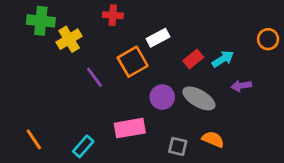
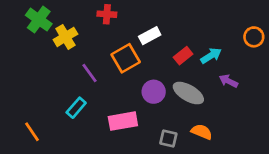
green cross: (41, 21) -> (39, 20), turned 30
purple arrow: (241, 86) -> (228, 81), turned 36
cyan rectangle: (83, 146) -> (76, 108), moved

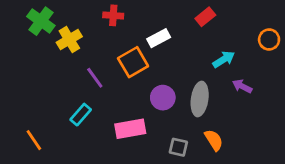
red rectangle: (183, 56) -> (205, 17), moved
gray ellipse: (188, 93) -> (200, 99), turned 68
orange semicircle: (202, 132) -> (214, 140), turned 35

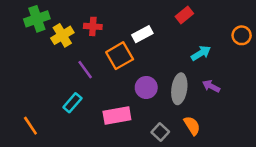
red cross: (113, 15) -> (93, 26), moved
green cross: (41, 21) -> (37, 19), turned 35
purple arrow: (242, 86) -> (211, 86), moved
gray square: (178, 147) -> (160, 132), turned 30

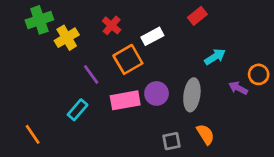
red cross: (93, 26) -> (112, 25), moved, turned 36
orange circle: (242, 35) -> (259, 74), moved
purple arrow: (211, 86) -> (238, 88), moved
pink rectangle: (117, 115) -> (125, 100), moved
gray square: (160, 132) -> (171, 141), turned 36

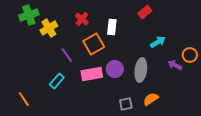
white rectangle: (152, 36) -> (112, 27), turned -56
orange semicircle: (206, 134) -> (151, 99), turned -91

